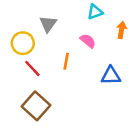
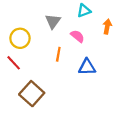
gray triangle: (48, 24) -> (53, 21), moved
red line: (32, 68) -> (14, 63), moved
blue triangle: (111, 76) -> (87, 67), moved

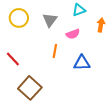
pink semicircle: (77, 36) -> (73, 34), turned 120
yellow circle: (20, 38) -> (19, 18), moved

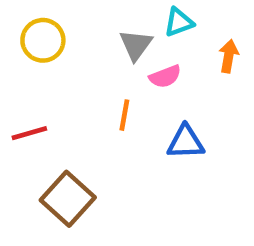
gray triangle: (50, 20) -> (136, 45), moved
red line: (13, 59) -> (29, 133), turned -63

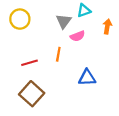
red line: (29, 133) -> (29, 63), moved
blue triangle: (186, 142) -> (87, 78), moved

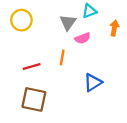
blue triangle: (87, 78) -> (93, 82), turned -30
brown square: (32, 94) -> (34, 99), turned -30

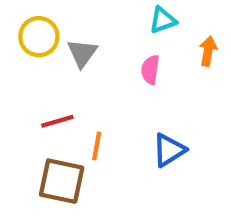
gray triangle: (68, 22) -> (82, 53), moved
pink semicircle: (83, 38) -> (150, 70), turned 119
orange line: (62, 58) -> (97, 146), moved

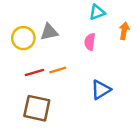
yellow circle: (39, 37) -> (23, 38), moved
gray triangle: (82, 53) -> (49, 32), turned 42
orange line: (97, 146) -> (58, 70), moved, turned 63

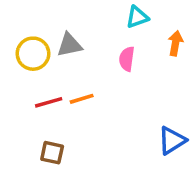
blue triangle: (101, 90) -> (172, 140), moved
brown square: (37, 108) -> (52, 153), size x0.6

